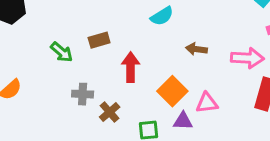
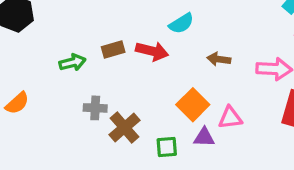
green arrow: (62, 52) -> (72, 62), turned -55
red arrow: (131, 67) -> (152, 51), moved, turned 104
brown cross: (110, 112) -> (124, 127), size x1.4

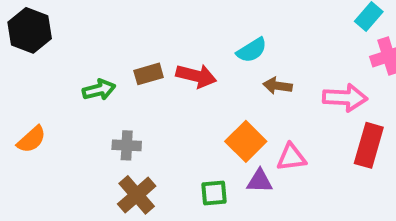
cyan semicircle: (181, 23) -> (252, 50), moved
brown cross: (124, 127) -> (137, 195), moved

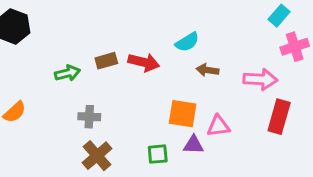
orange square: (246, 141) -> (183, 114), turned -36

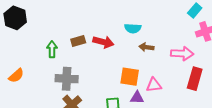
cyan semicircle: (187, 42) -> (133, 28), turned 35
green arrow: (67, 73) -> (52, 49), turned -77
gray cross: (89, 117) -> (67, 79), size x1.5

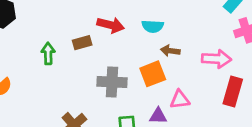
red arrow: (103, 42) -> (111, 25), moved
orange square: (130, 77) -> (153, 74), moved, turned -30
gray cross: (67, 79) -> (112, 82), moved

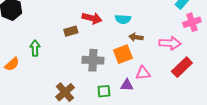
green arrow: (48, 53) -> (35, 48), moved
red rectangle: (233, 91) -> (182, 67), turned 30

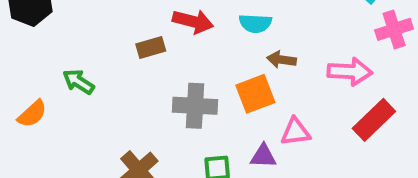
green arrow: (35, 48) -> (78, 82), turned -56

